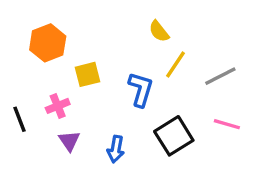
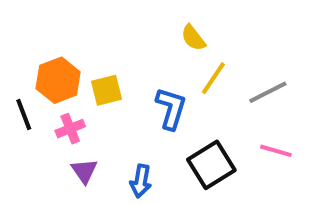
orange hexagon: (48, 43) -> (58, 80), moved
black line: (20, 119) -> (24, 114), moved

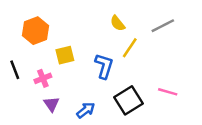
orange hexagon: (58, 80) -> (35, 31), moved
gray line: (268, 92) -> (163, 26), moved
blue arrow: (141, 181) -> (86, 110), turned -138

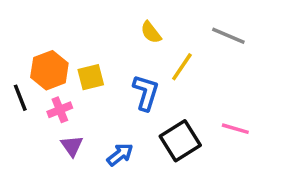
yellow semicircle: (118, 23) -> (151, 32), moved
gray line: (163, 26) -> (228, 36), turned 50
orange hexagon: (35, 31) -> (49, 70), moved

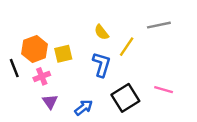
yellow semicircle: (151, 32) -> (101, 32), moved
gray line: (228, 36) -> (159, 25), turned -35

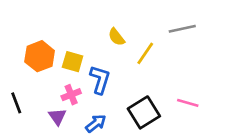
yellow square: (63, 54) -> (73, 62), turned 30
blue L-shape: (101, 65) -> (100, 80), moved
black line: (14, 68) -> (16, 103), moved
pink cross: (42, 76) -> (71, 95), moved

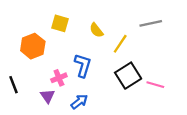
yellow square: (73, 62) -> (60, 23), moved
black square: (144, 112) -> (128, 76), moved

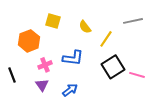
blue L-shape: (83, 65) -> (73, 58), turned 80
pink cross: (59, 78) -> (45, 65), moved

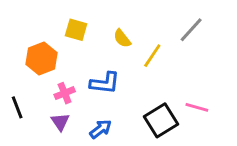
gray line: (133, 21) -> (191, 30), turned -36
black square: (113, 67) -> (161, 120), moved

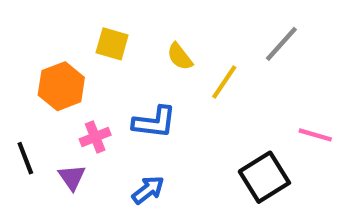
pink line: (197, 107) -> (315, 135), moved
black square: (161, 120) -> (264, 177), moved
purple triangle: (60, 122) -> (72, 177), moved

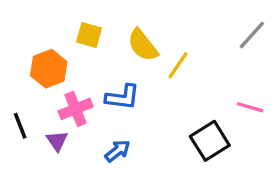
gray line: (281, 44) -> (252, 35), moved
yellow semicircle: (180, 57) -> (143, 45), size x1.5
pink cross: (95, 137) -> (76, 109), size x1.4

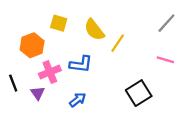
pink line: (250, 107) -> (165, 60), moved

